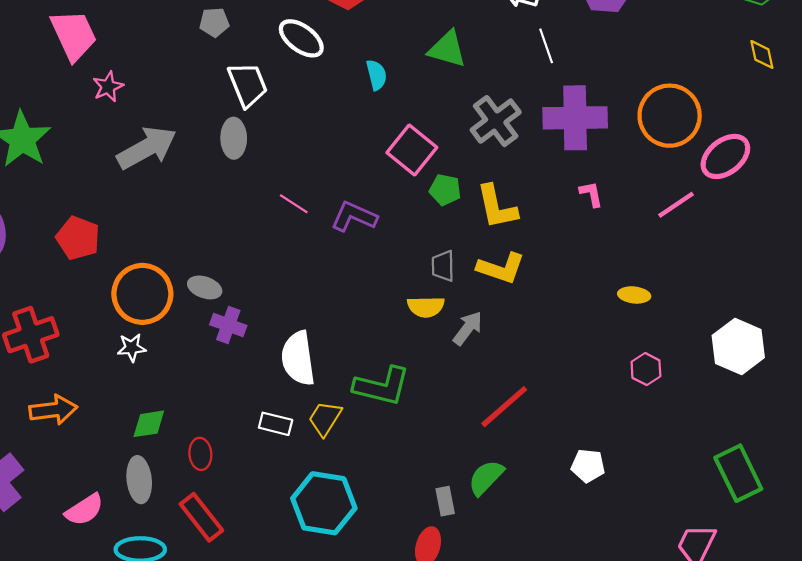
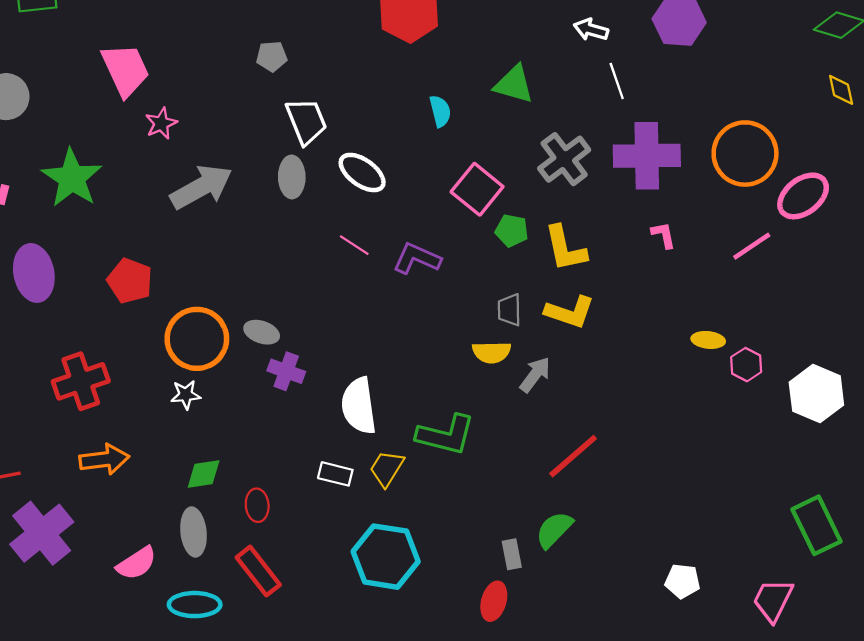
white ellipse: (301, 38) -> (362, 173), moved
pink hexagon: (646, 369) -> (746, 365), moved
white pentagon: (588, 466) -> (682, 581), moved

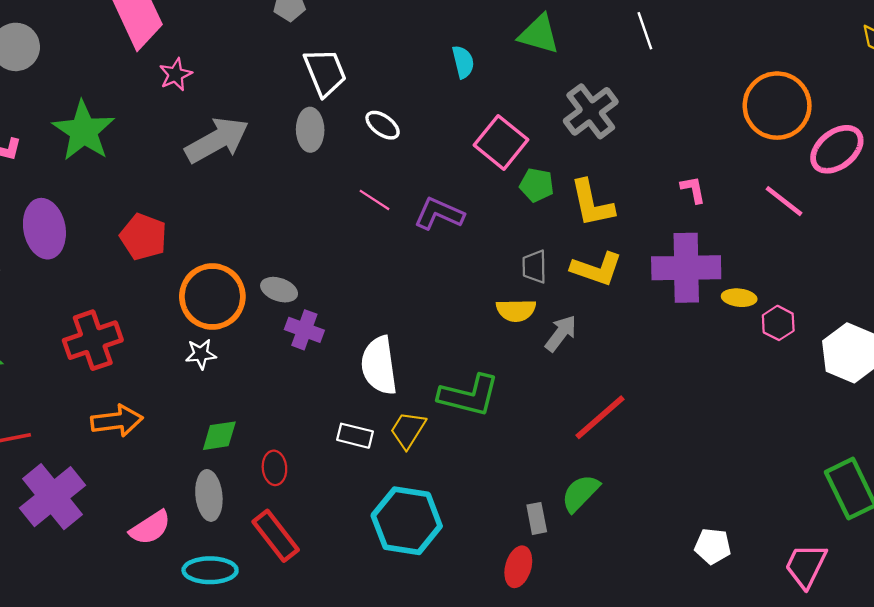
purple cross: (647, 156) -> (686, 268), moved
white ellipse: (362, 173) -> (383, 125), size x0.7
pink line: (752, 246) -> (784, 201), turned 72

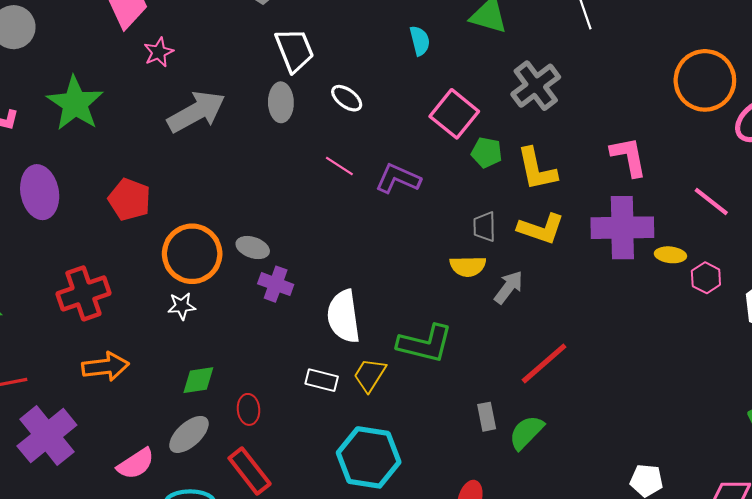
pink L-shape: (693, 190) -> (629, 157), size x1.6
pink line: (784, 201) -> (711, 202), moved
gray ellipse: (209, 495) -> (189, 434), turned 54
gray rectangle: (537, 518) -> (487, 417), moved

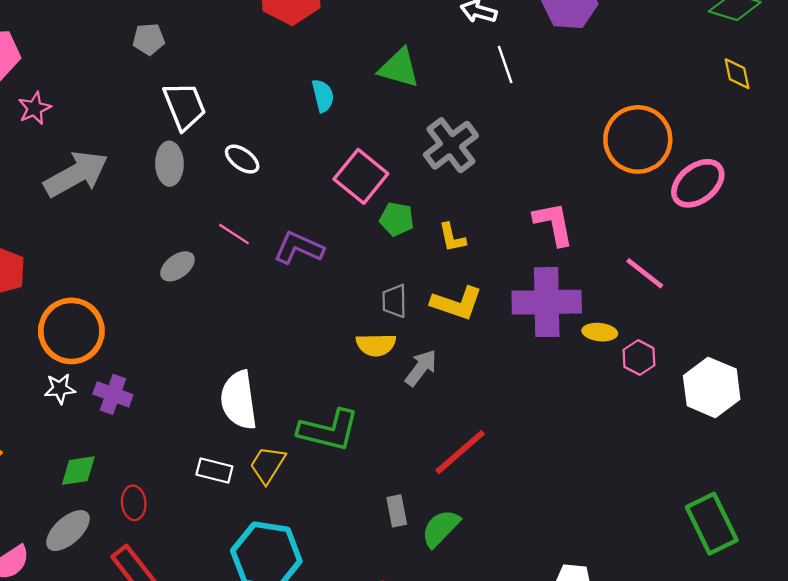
yellow L-shape: (537, 169) -> (452, 238), size x0.6
gray ellipse: (253, 248) -> (178, 266), moved, turned -56
purple cross: (276, 284) -> (113, 394), moved

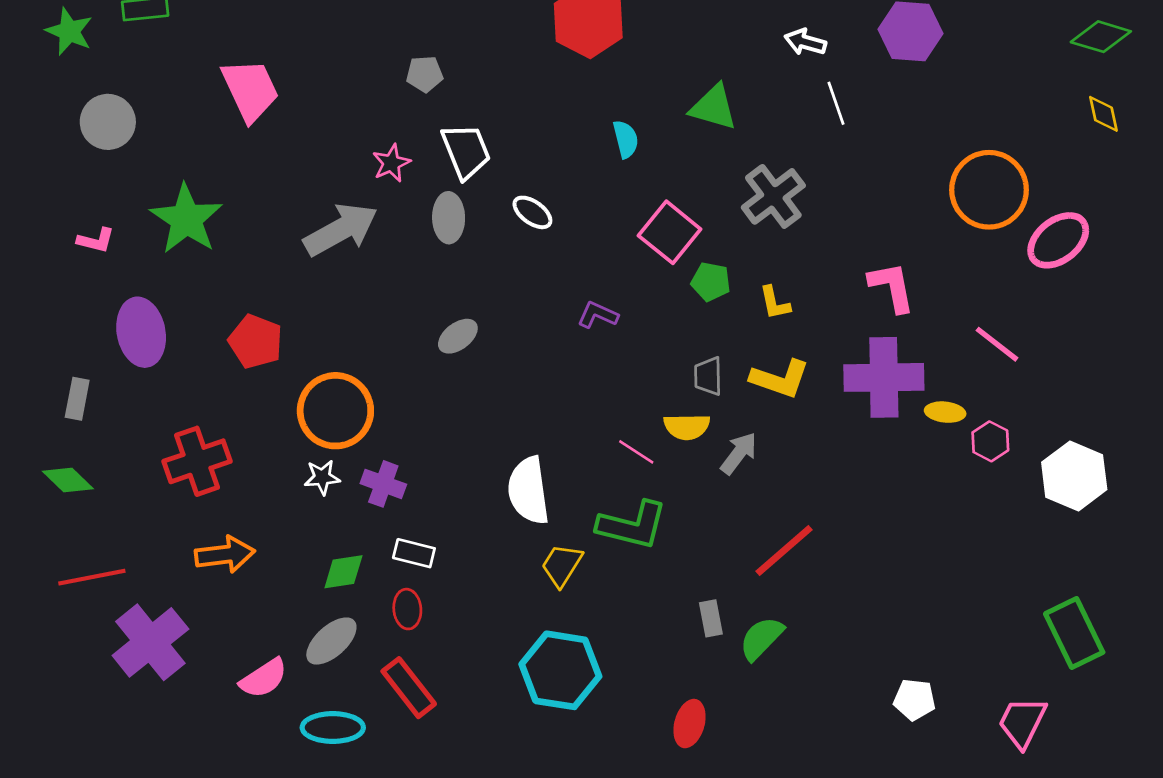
pink star: (34, 108) -> (391, 163), moved
pink line: (234, 234) -> (636, 452), moved
purple L-shape: (299, 248) -> (598, 315), size x0.7
white rectangle: (214, 471) -> (414, 553), moved

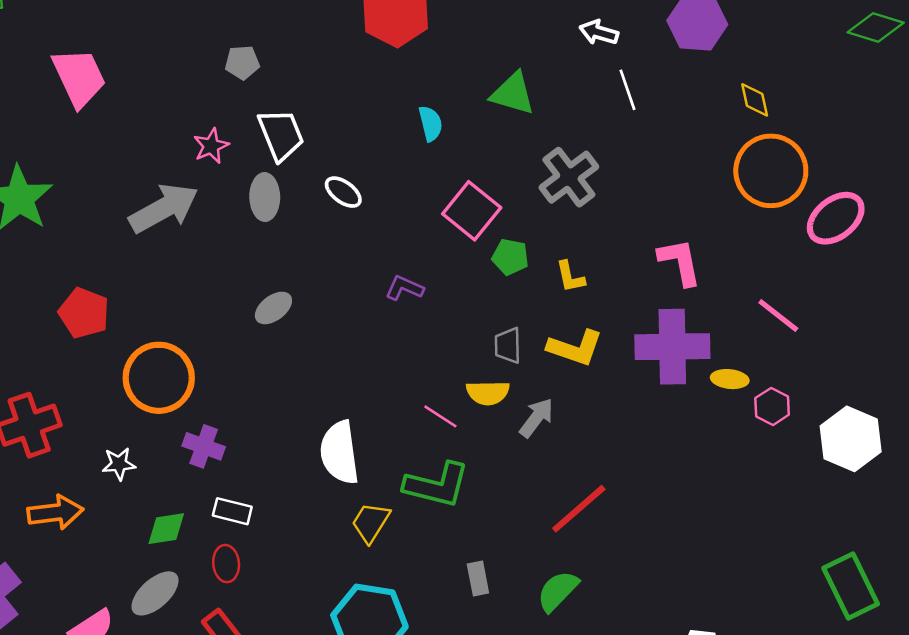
yellow diamond: (1103, 114) -> (755, 100), moved
white star: (322, 477) -> (119, 464), moved
gray rectangle: (711, 618) -> (478, 579), moved

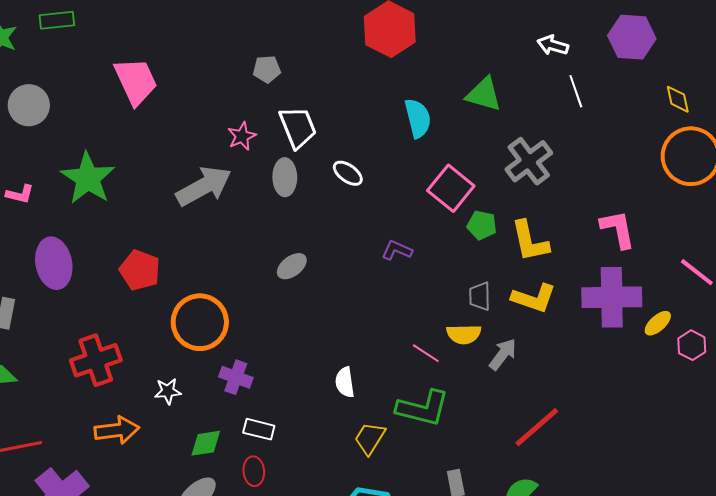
cyan semicircle: (431, 123) -> (418, 118), size x1.4
yellow L-shape: (570, 277) -> (530, 241), size x1.6
yellow ellipse: (730, 379) -> (658, 323), turned -48
white semicircle: (340, 453) -> (345, 382), size x0.6

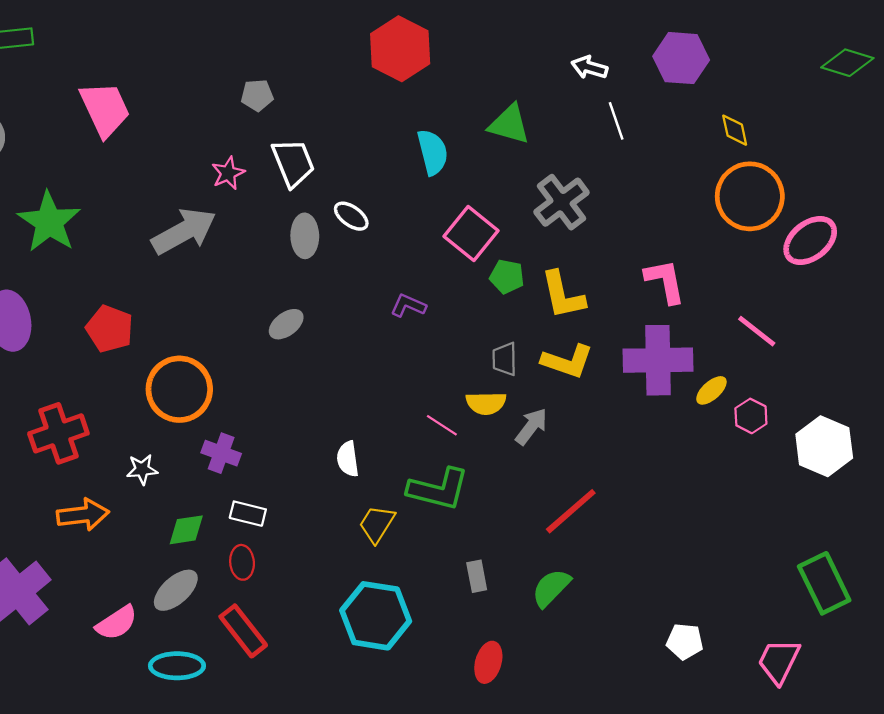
gray ellipse: (285, 177) -> (305, 236), moved

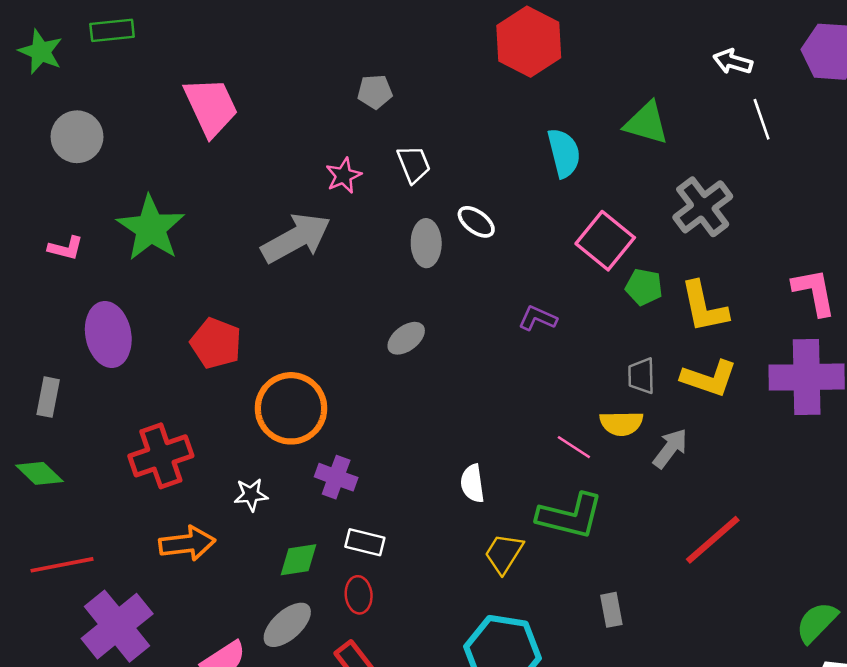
white trapezoid: (293, 163) -> (414, 164), size x0.7
green semicircle: (551, 588) -> (817, 622), moved

